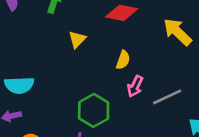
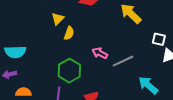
yellow semicircle: (123, 60) -> (69, 33), moved
pink arrow: (135, 86) -> (100, 53), turned 91

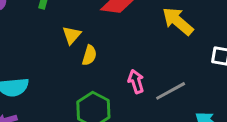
pink arrow: (100, 53) -> (136, 82), turned 49

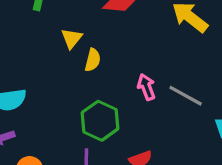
gray line: (171, 91) -> (186, 96), turned 60

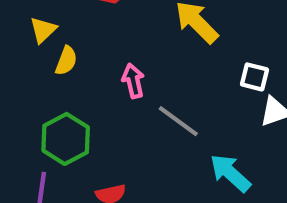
pink arrow: (146, 87) -> (133, 81), moved

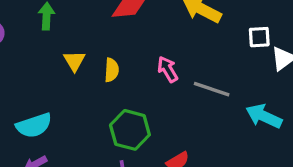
yellow triangle: (43, 30) -> (74, 61), moved

